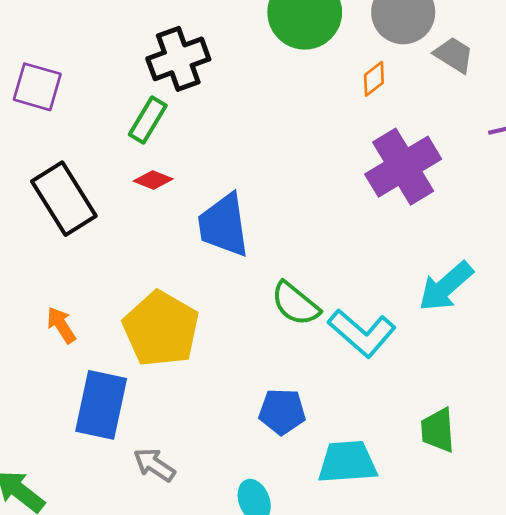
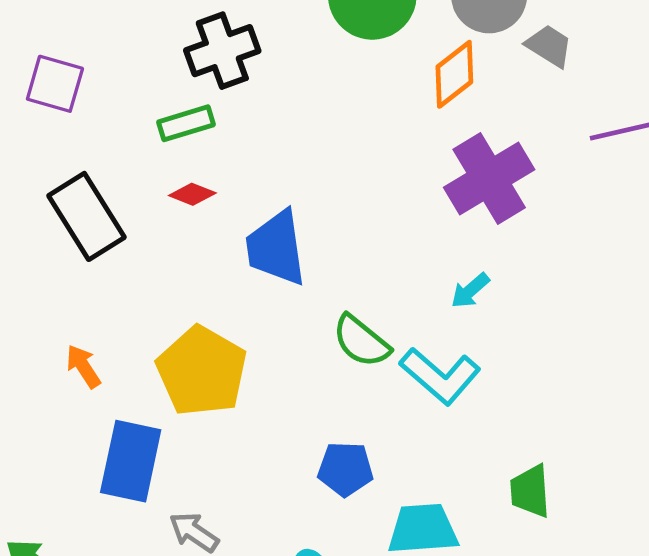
orange diamond: (374, 79) -> (454, 74), size x1.6
green rectangle: (148, 120) -> (186, 123), turned 42
cyan arrow: (446, 286) -> (470, 291), moved, size x0.6

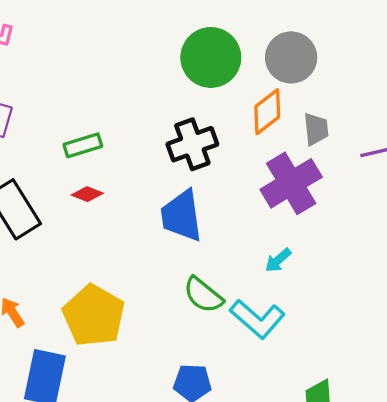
gray trapezoid: (549, 46) -> (316, 129), moved, turned 52
black cross: (222, 51) -> (192, 144), moved
blue trapezoid: (276, 248) -> (182, 216), moved

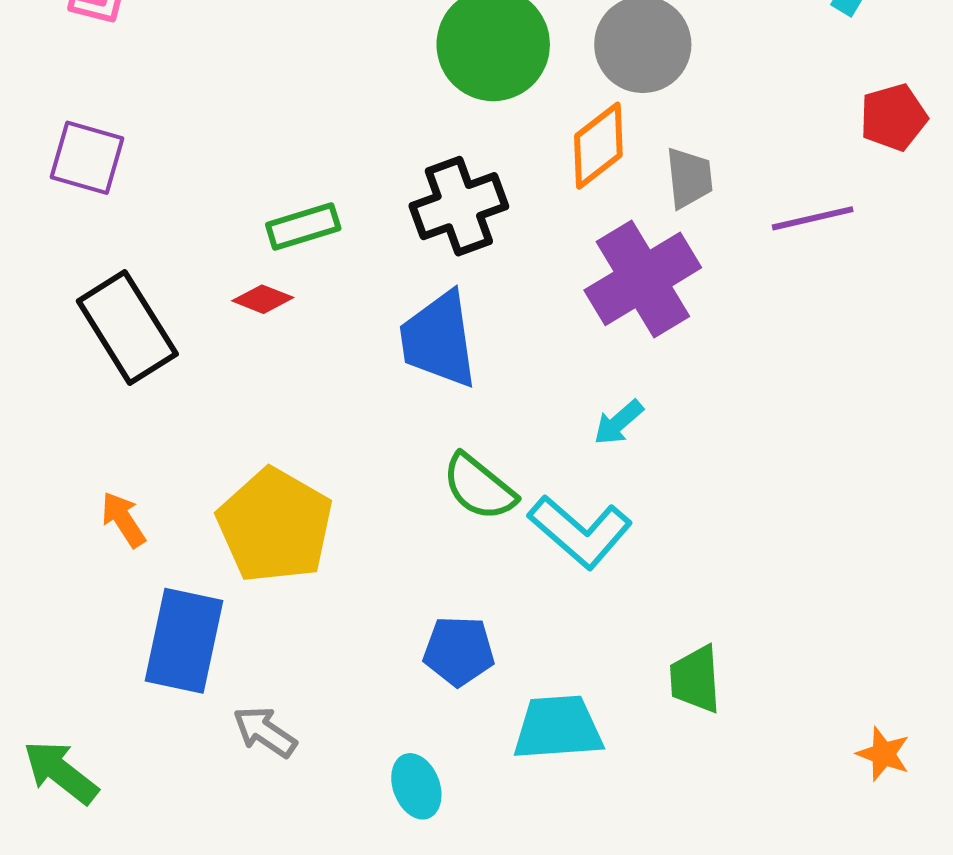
green rectangle: (83, 145) -> (303, 226), moved

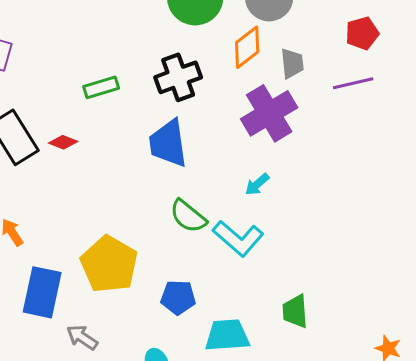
red pentagon: (893, 117) -> (362, 33), moved
red diamond: (263, 299) -> (63, 142), moved
yellow pentagon: (275, 526) -> (109, 264), moved

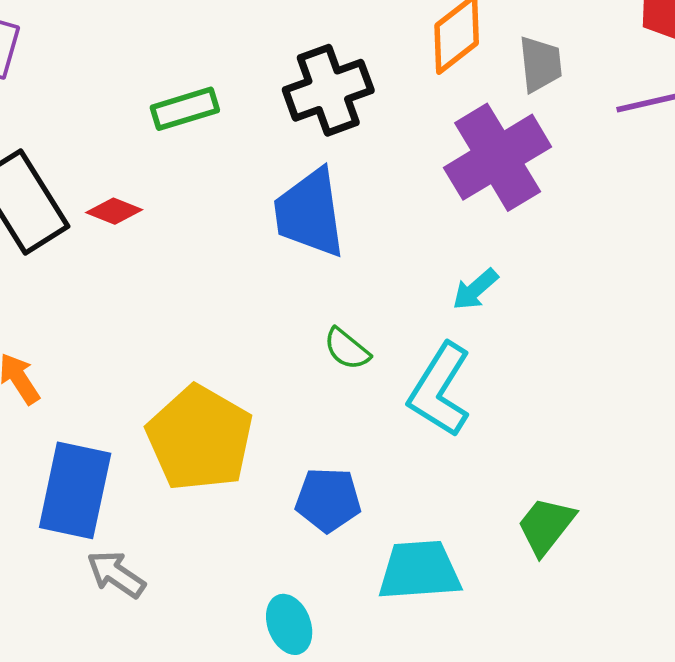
green semicircle: (188, 216) -> (347, 349), size x0.7
cyan L-shape: (238, 238) -> (440, 390), turned 81
green trapezoid: (295, 311) -> (546, 526), turned 42
gray arrow: (82, 337) -> (116, 574), moved

